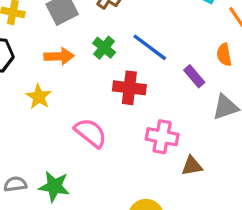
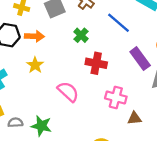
blue line: (150, 47) -> (118, 23), moved
orange arrow: (59, 56) -> (34, 36), moved
purple rectangle: (194, 76) -> (140, 59), size x1.5

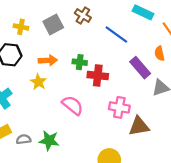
green cross: (81, 35) -> (80, 62), moved, turned -32
orange arrow: (34, 36) -> (48, 60), moved
brown triangle: (134, 118) -> (139, 126), size x1.5

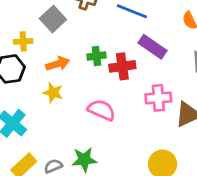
yellow cross: (21, 27) -> (23, 41), moved
purple rectangle: (140, 68) -> (153, 47), moved

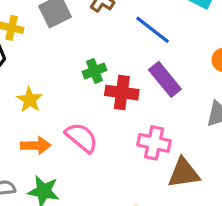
green cross: (97, 56) -> (94, 71), turned -30
orange arrow: (58, 64) -> (36, 145), moved

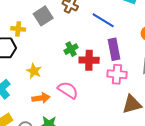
purple rectangle: (165, 79) -> (114, 49), turned 35
pink cross: (154, 143) -> (117, 74), moved

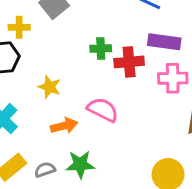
green cross: (71, 49) -> (101, 49), turned 32
purple rectangle: (114, 49) -> (164, 42), turned -65

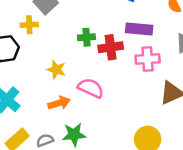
yellow cross: (19, 27) -> (29, 25), moved
yellow star: (49, 87) -> (56, 70), moved

